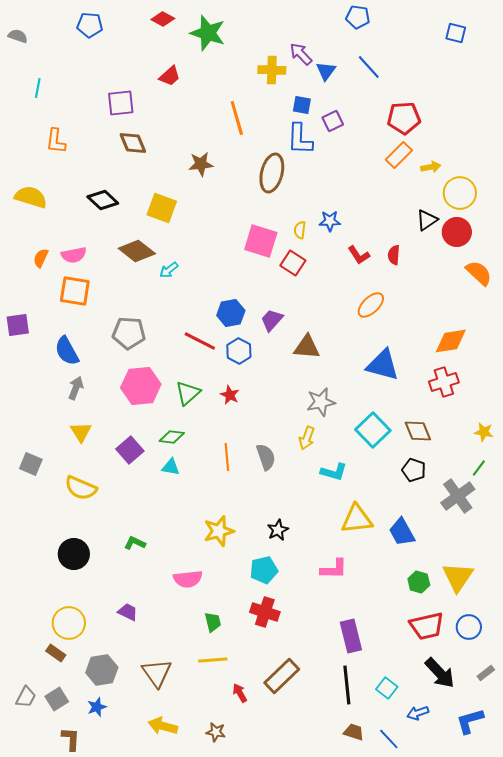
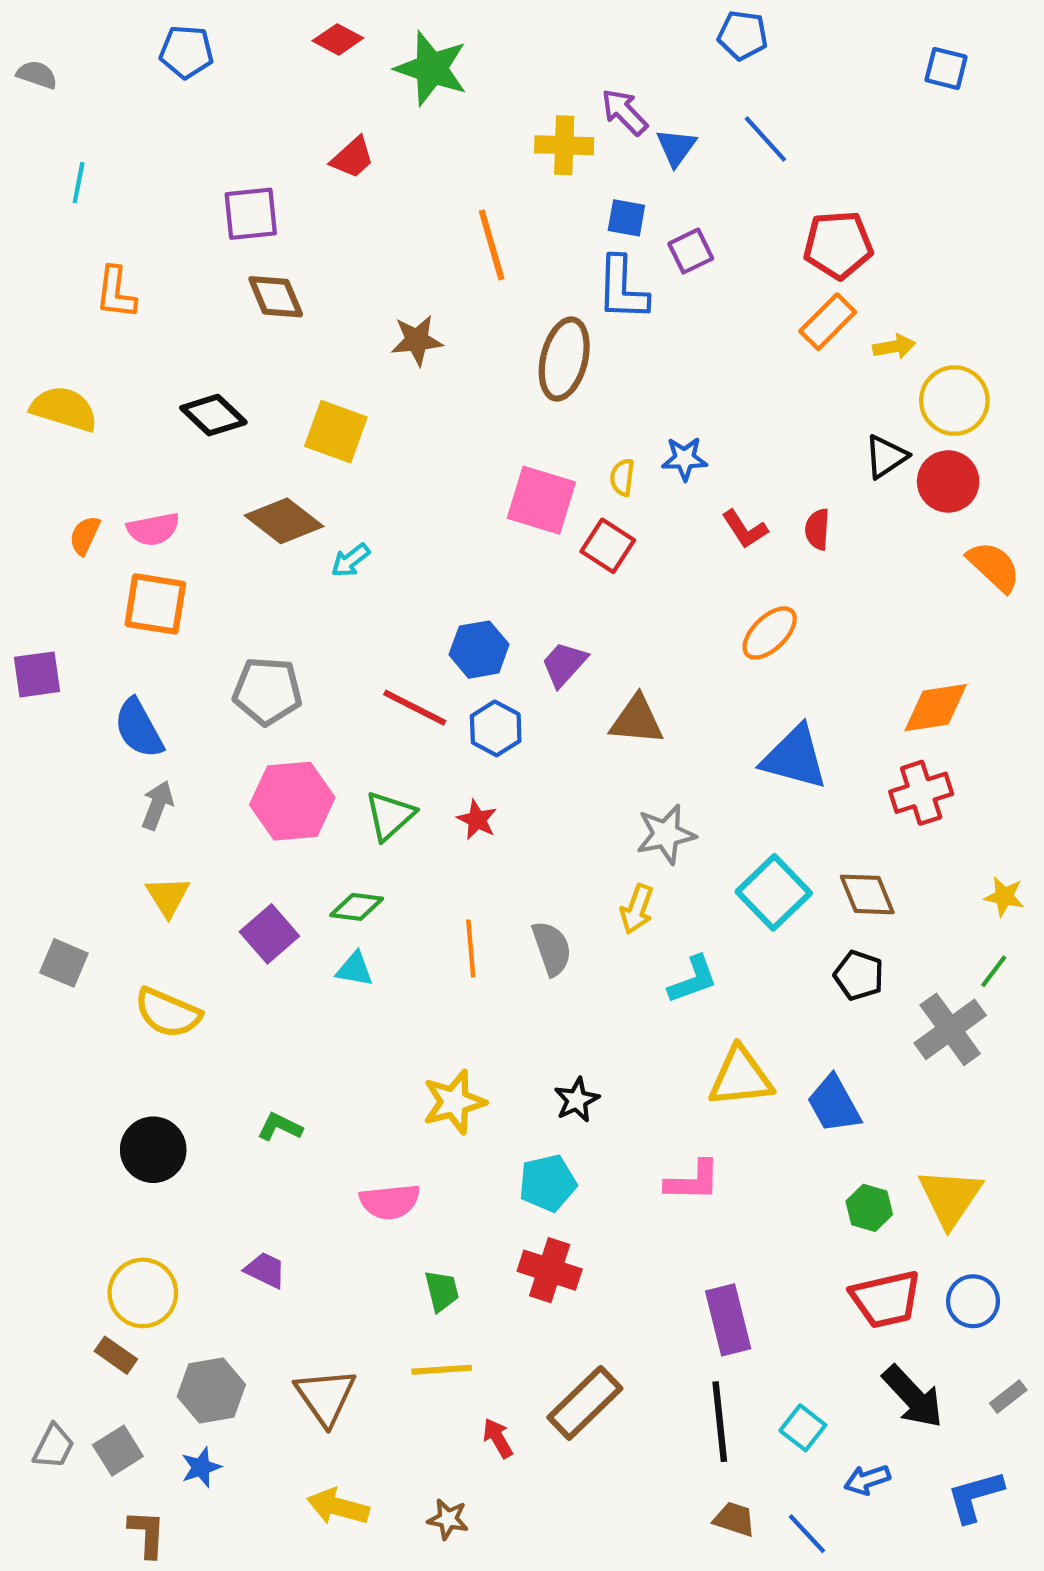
cyan L-shape: (334, 472) -> (693, 980), turned -36

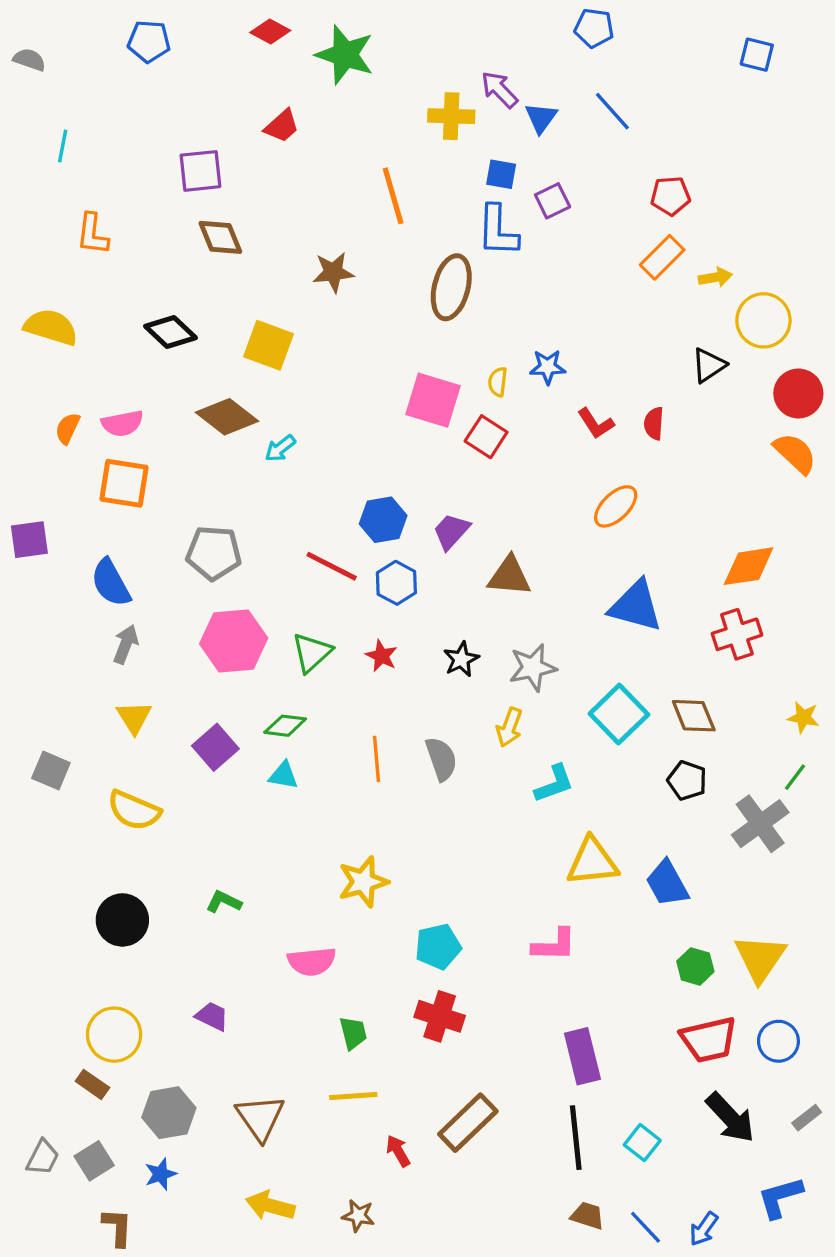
red pentagon: (838, 245) -> (670, 196), size x0.7
red circle: (948, 481) -> (798, 393), moved
black star: (577, 1100) -> (461, 659), moved
blue arrow: (867, 1480) -> (704, 1229), moved, turned -36

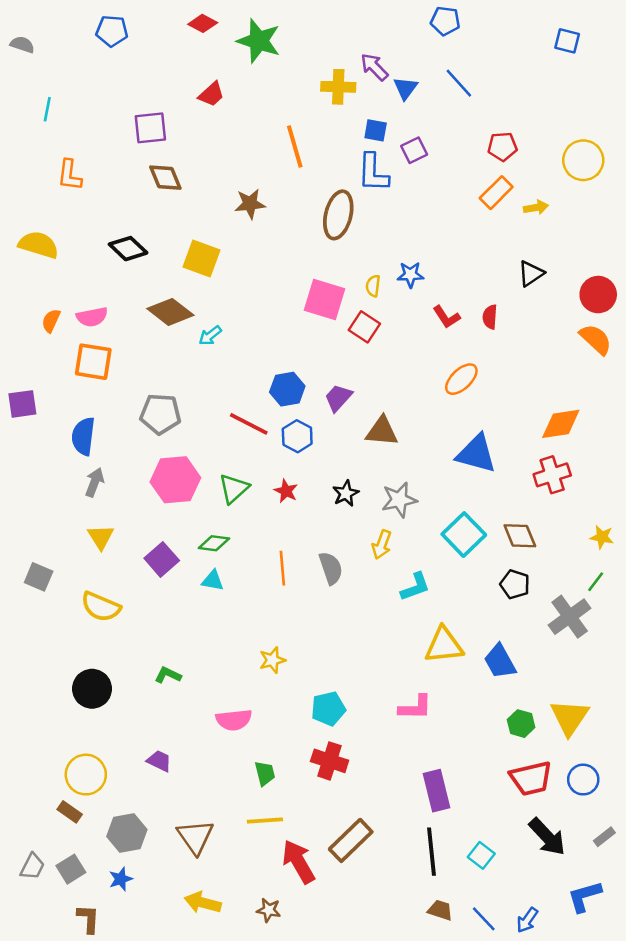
yellow circle: (763, 320) -> (583, 160), moved
blue semicircle: (111, 583) -> (83, 436), turned 36
yellow star: (363, 882) -> (272, 660), size x0.7
red arrow: (398, 1151) -> (298, 862), size x1.8

